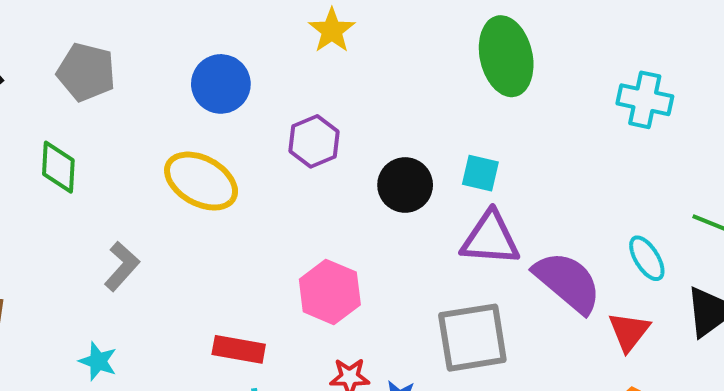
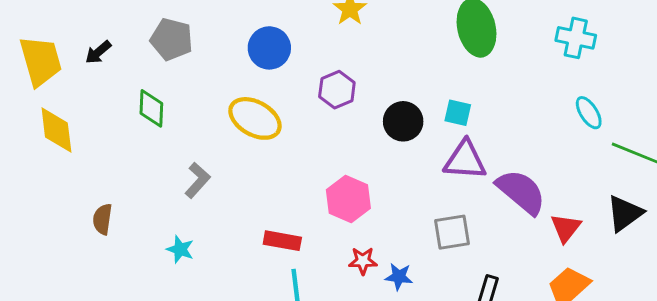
cyan cross: (645, 100) -> (576, 38), moved
cyan ellipse: (647, 258) -> (589, 113), moved
gray square: (472, 338) -> (452, 232), size x0.7

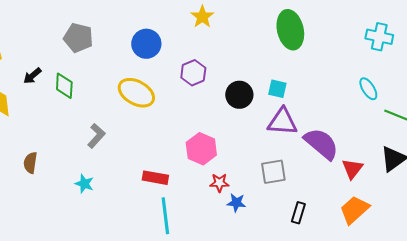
cyan cross: (576, 38) -> (379, 37), moved
black arrow: (98, 52) -> (32, 76), moved
red star: (363, 261) -> (219, 183), moved

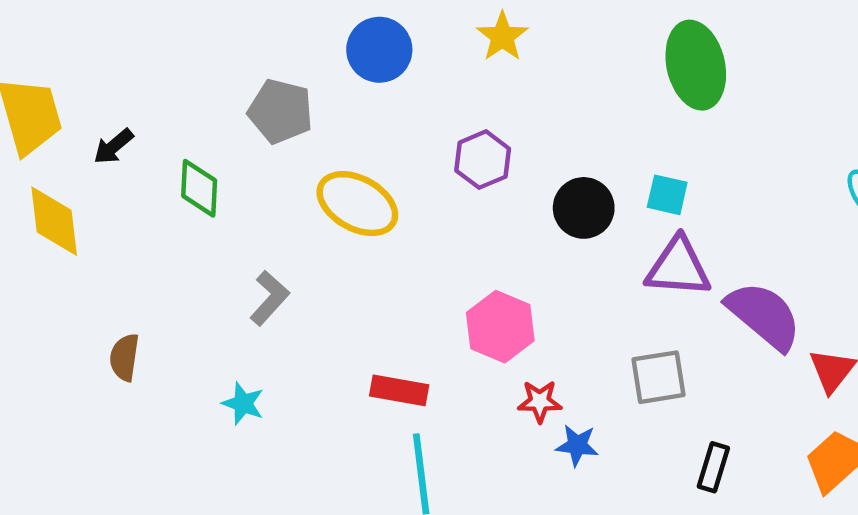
gray pentagon: (78, 38) -> (280, 111), moved
blue circle: (146, 44) -> (379, 50), moved
black arrow: (32, 76) -> (113, 146), moved

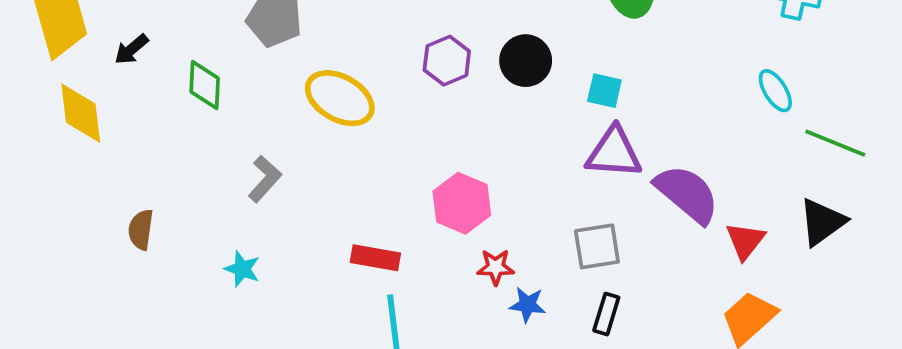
black circle: (584, 208) -> (526, 61), moved
black rectangle: (713, 467) -> (606, 314), moved

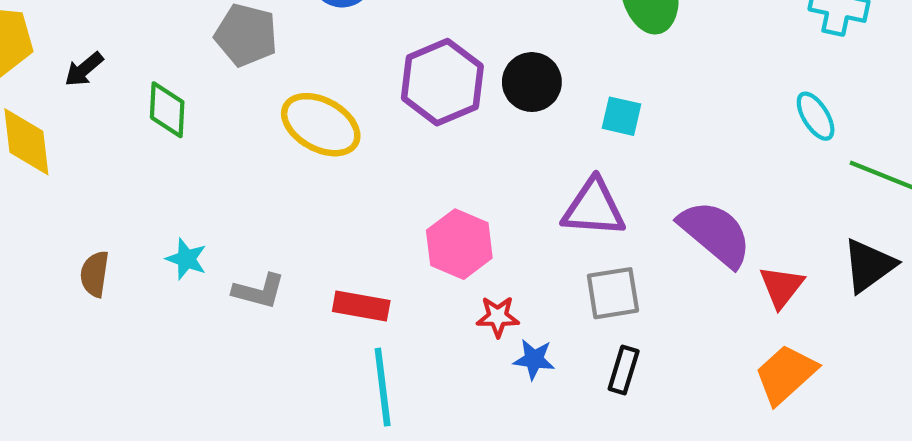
purple hexagon: (447, 61) -> (442, 82), size x1.5
purple triangle: (614, 153) -> (594, 208), moved
gray L-shape: (265, 179) -> (259, 291), moved, turned 63
cyan star: (242, 269) -> (186, 259), moved

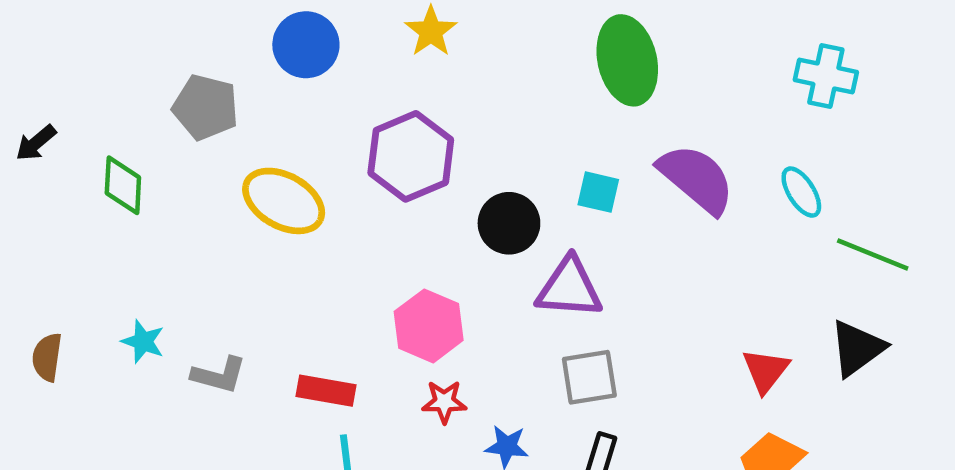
black circle: (532, 82) -> (509, 223), moved
purple semicircle: (715, 233) -> (696, 179), moved
red star: (498, 317) -> (444, 402), moved

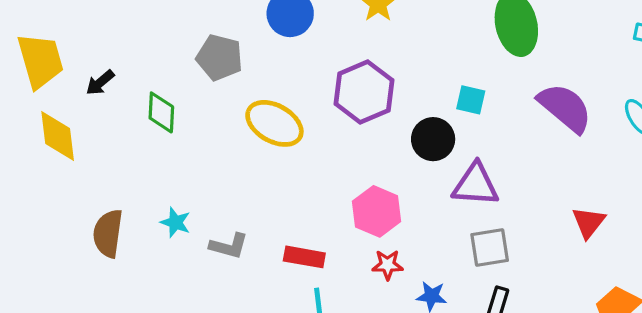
cyan square: (598, 192) -> (471, 100), moved
brown semicircle: (47, 357) -> (108, 233), size x1.4
red triangle: (766, 371) -> (589, 222), moved

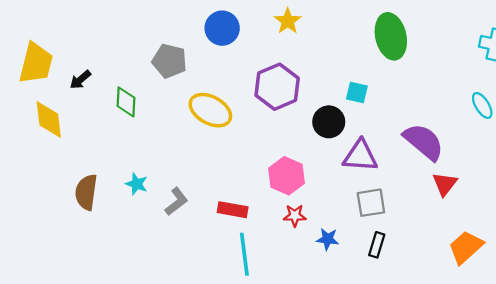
yellow trapezoid: (40, 61) -> (36, 63), turned 30
purple semicircle: (565, 108) -> (424, 142), moved
gray L-shape: (229, 246) -> (176, 202), turned -52

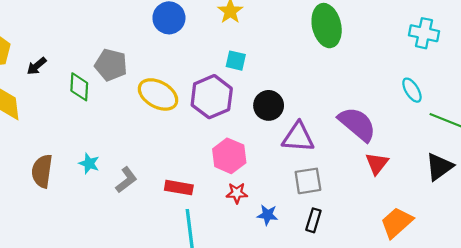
gray pentagon: (169, 61) -> (111, 65), moved
purple hexagon: (277, 87) -> (212, 97), moved
cyan square: (357, 93) -> (236, 61), moved

